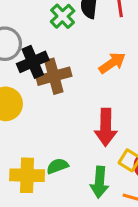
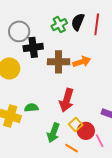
brown cross: (54, 76) -> (59, 62), moved
green semicircle: (57, 166) -> (31, 108), moved

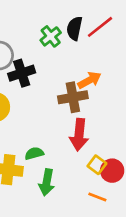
red line: (97, 24) -> (100, 27), turned 55
brown cross: (59, 62) -> (73, 97), moved
green arrow: (53, 133) -> (47, 182), moved

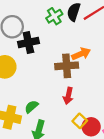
red arrow: (79, 135) -> (68, 96), size x0.7
green semicircle: (34, 153) -> (31, 107), turned -32

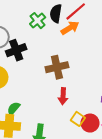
orange arrow: (81, 54) -> (70, 28), moved
green semicircle: (31, 107) -> (14, 108), moved

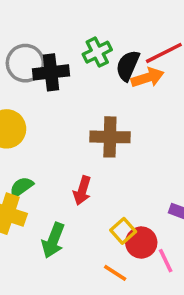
black semicircle: (56, 13) -> (128, 66), moved
black cross: (16, 50) -> (51, 72), moved
red arrow: (63, 96) -> (82, 191), moved

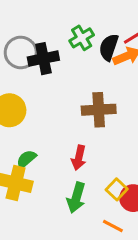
green arrow: (53, 240) -> (76, 198), moved

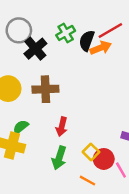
gray circle: (21, 52) -> (19, 30), moved
black cross: (43, 59) -> (35, 49), turned -30
brown cross: (99, 110) -> (45, 89), moved

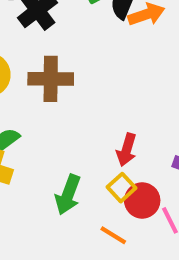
red arrow: (62, 127) -> (127, 150), moved

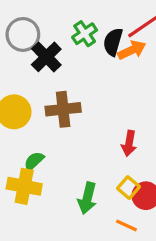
red arrow: (127, 150) -> (129, 143), moved

